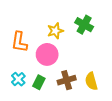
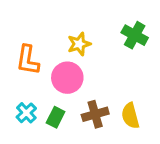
green cross: (84, 25) -> (135, 35), moved

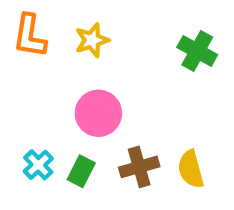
yellow star: (79, 44) -> (92, 40), moved
orange L-shape: (28, 60) -> (30, 36), moved

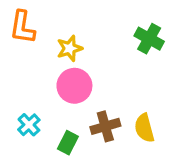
yellow star: (92, 40) -> (70, 48), moved
green rectangle: (81, 171) -> (68, 143), moved

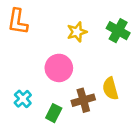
yellow star: (70, 48) -> (77, 32), moved
yellow semicircle: (144, 128) -> (110, 89), moved

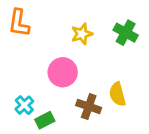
brown cross: (83, 100) -> (89, 106), turned 35
green rectangle: (54, 113) -> (45, 120), moved, turned 36

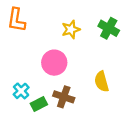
brown cross: (89, 106) -> (64, 97), moved

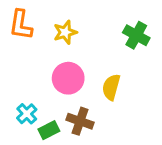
yellow star: (71, 29) -> (65, 32), moved
yellow semicircle: (102, 81) -> (111, 87), moved, turned 30

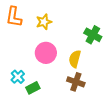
green cross: (136, 35) -> (93, 35), moved
brown cross: (80, 121) -> (76, 82), moved

